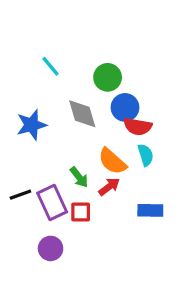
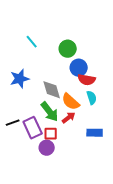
gray diamond: (82, 114) -> (52, 90), moved
green arrow: (79, 177) -> (50, 112), size x1.5
purple circle: (51, 248) -> (47, 148), moved

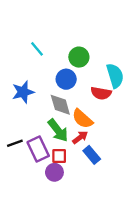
blue circle: (79, 68) -> (66, 79), moved
cyan semicircle: (92, 98) -> (115, 76), moved, size x1.5
blue rectangle: (95, 133) -> (92, 155), moved, turned 49

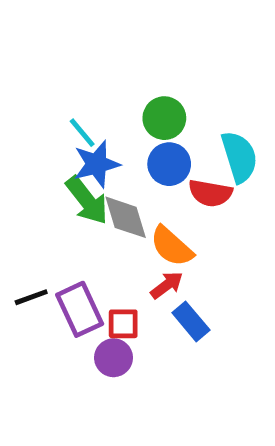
cyan line: (37, 49) -> (82, 133), moved
blue circle: (66, 79) -> (169, 164), moved
blue star: (23, 92) -> (97, 164), moved
green arrow: (58, 130) -> (87, 200), moved

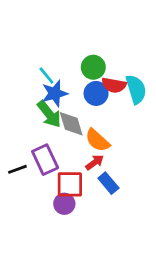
red semicircle: (210, 193) -> (114, 85), moved
purple rectangle: (80, 309) -> (45, 160), moved
red square: (123, 324) -> (70, 184), size x1.5

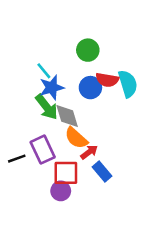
green circle: (93, 67) -> (88, 50), moved
orange semicircle: (97, 140) -> (76, 138), moved

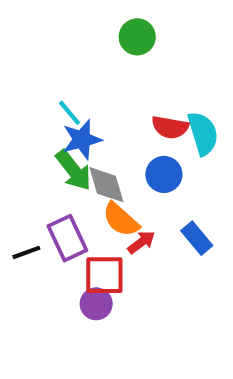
green circle: (88, 50) -> (137, 37), moved
blue circle: (90, 88) -> (164, 174), moved
blue rectangle: (102, 172) -> (197, 238), moved

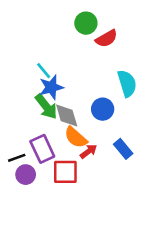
red semicircle: (170, 127) -> (106, 38), moved, turned -40
purple circle: (96, 304) -> (26, 175), moved

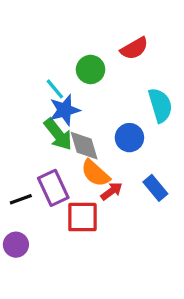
green circle: (86, 23) -> (91, 69), moved
purple circle: (26, 175) -> (16, 245), moved

